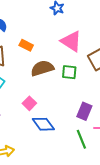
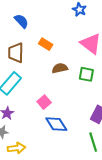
brown semicircle: (42, 68) -> (60, 68), size x0.7

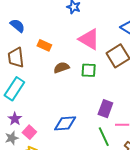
pink square: (44, 102) -> (29, 132), moved
blue diamond: (56, 124) -> (65, 123), turned -55

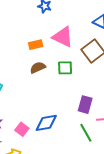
orange rectangle: (44, 45) -> (36, 45), moved, turned -32
pink square: (29, 132) -> (22, 129), moved

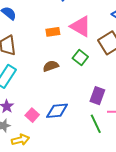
brown semicircle: (38, 68) -> (51, 66), moved
green square: (65, 68) -> (80, 57), turned 35

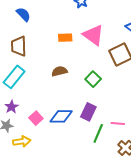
green square: (80, 57) -> (93, 79), moved
purple rectangle: (97, 96) -> (88, 112), moved
green line: (96, 124) -> (98, 133), turned 42

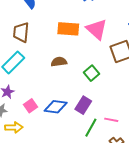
orange rectangle: (65, 38) -> (68, 29), size x1.5

